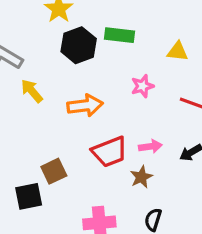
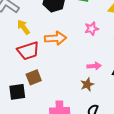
red trapezoid: (110, 152) -> (28, 51), moved

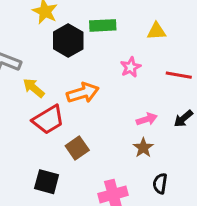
brown square: (34, 77) -> (77, 148), moved
black square: (17, 92) -> (47, 182), turned 36

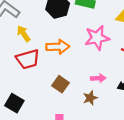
pink star: (131, 67) -> (97, 38), size x1.6
brown square: (77, 148) -> (60, 84), moved, turned -35

